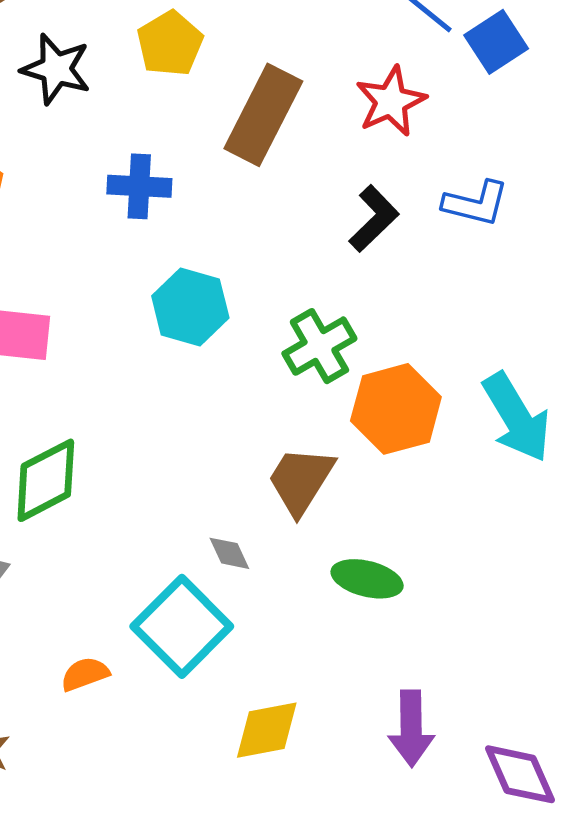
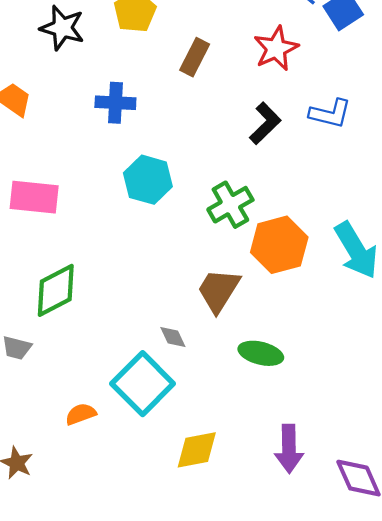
brown rectangle: (263, 115) -> (195, 57), size x0.6

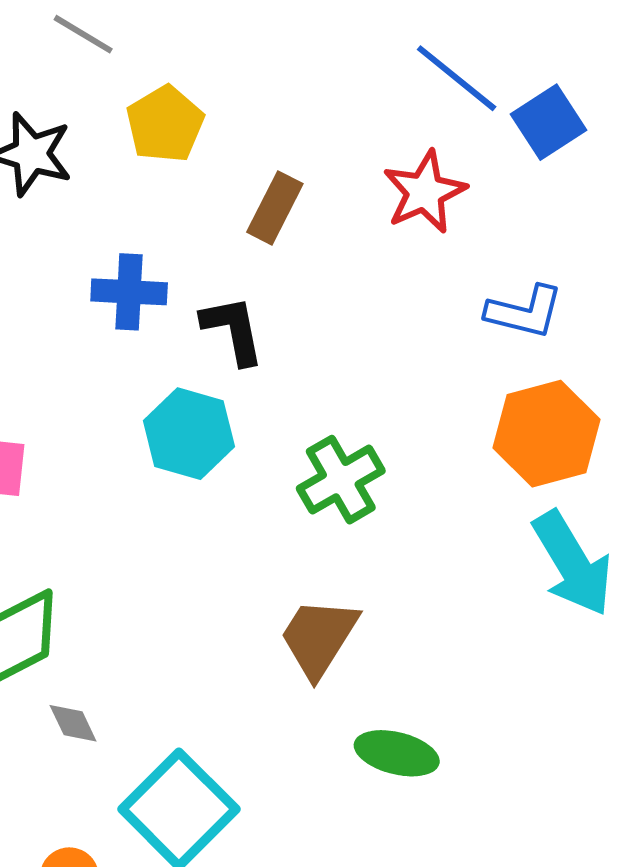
black L-shape: (265, 123) -> (233, 330), moved, turned -57
orange hexagon: (279, 245) -> (546, 434), moved
gray diamond: (173, 337) -> (73, 723), moved

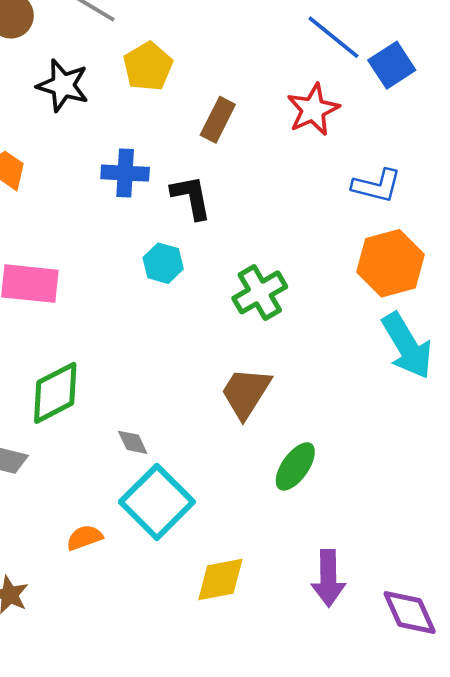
cyan hexagon: (189, 434) -> (163, 263), size x0.7
gray diamond: (73, 723) -> (133, 442), moved
green ellipse: (397, 753) -> (295, 466), turned -69

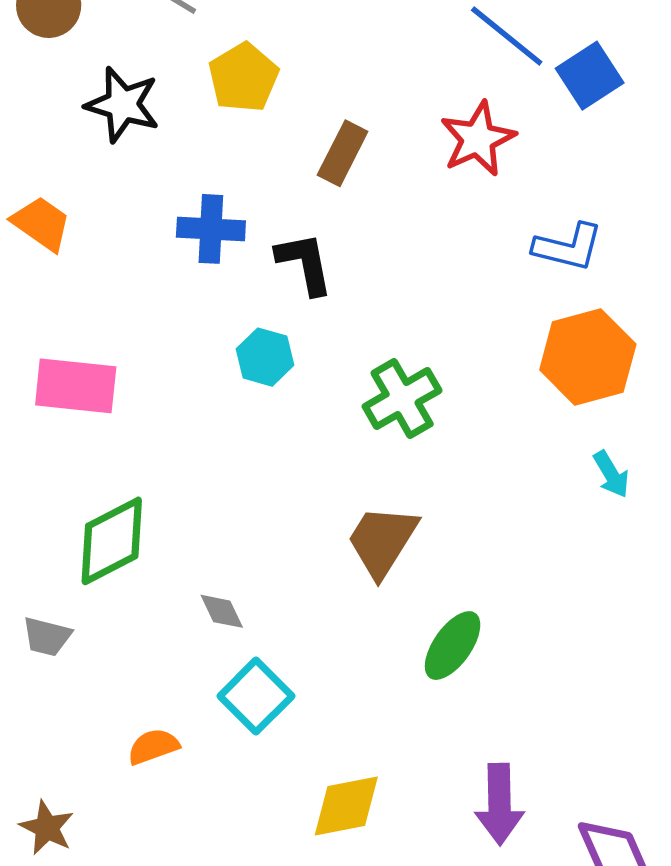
cyan arrow: (407, 346) -> (611, 474), size x0.5
cyan square: (157, 502) -> (256, 696), size x0.7

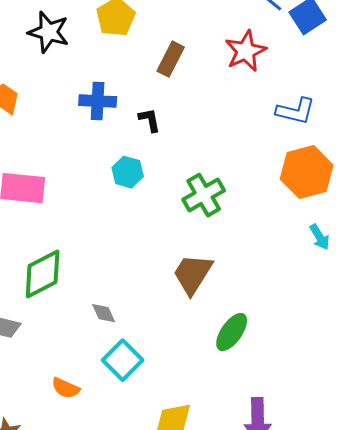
black L-shape: (305, 263) -> (150, 120), size x0.7
orange semicircle: (153, 747) -> (66, 388), turned -136

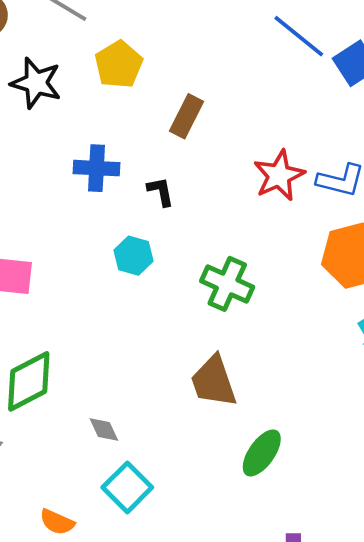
red star: (246, 51) -> (279, 175), moved
green cross: (204, 195) -> (227, 284), turned -36
brown trapezoid: (193, 274) -> (214, 381), turned -51

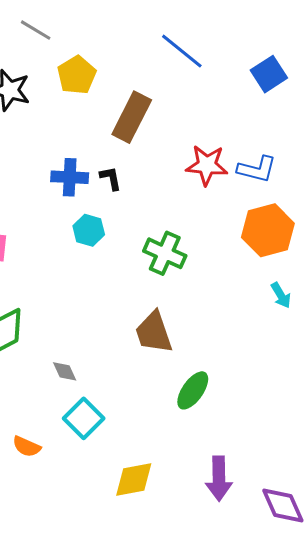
blue line: (299, 36) -> (182, 51), moved
brown rectangle: (187, 116) -> (132, 117), size x1.4
blue cross: (96, 168) -> (70, 177), moved
red star: (279, 175) -> (207, 165), turned 30

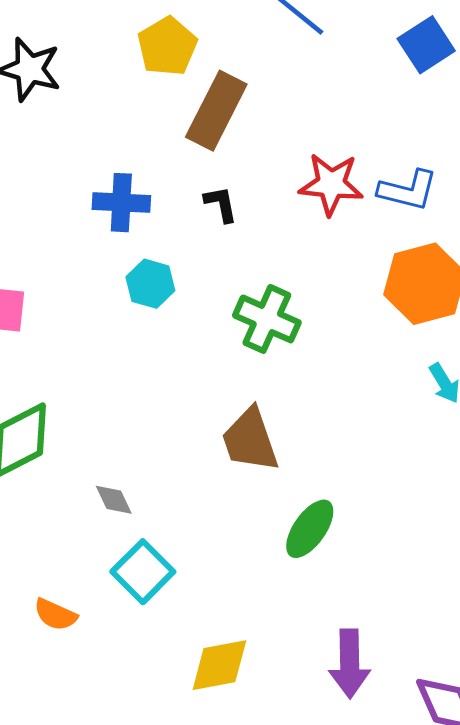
yellow pentagon: (77, 75) -> (167, 46), moved
black L-shape: (111, 178) -> (221, 204), moved

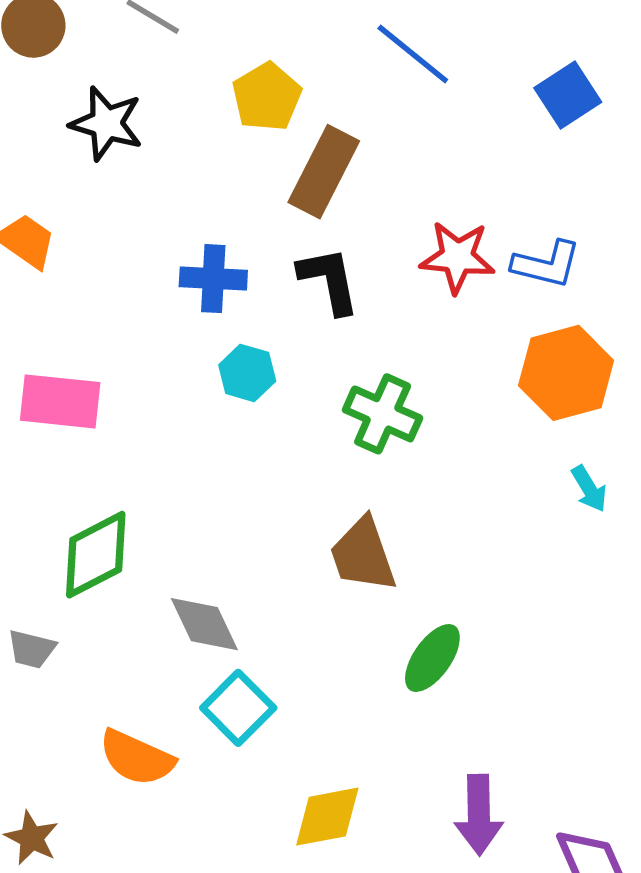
black L-shape: (221, 204) -> (329, 280), size x1.6
gray diamond: (114, 500) -> (204, 624), size x1.6
orange semicircle: (55, 615) -> (137, 758), size x1.5

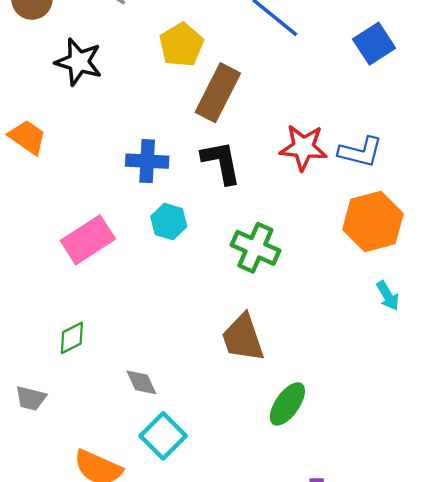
pink rectangle: (60, 401) -> (88, 240), moved, turned -39
green diamond: (96, 555) -> (72, 338), size x0.6
gray diamond: (204, 624) -> (141, 382), size x0.7

